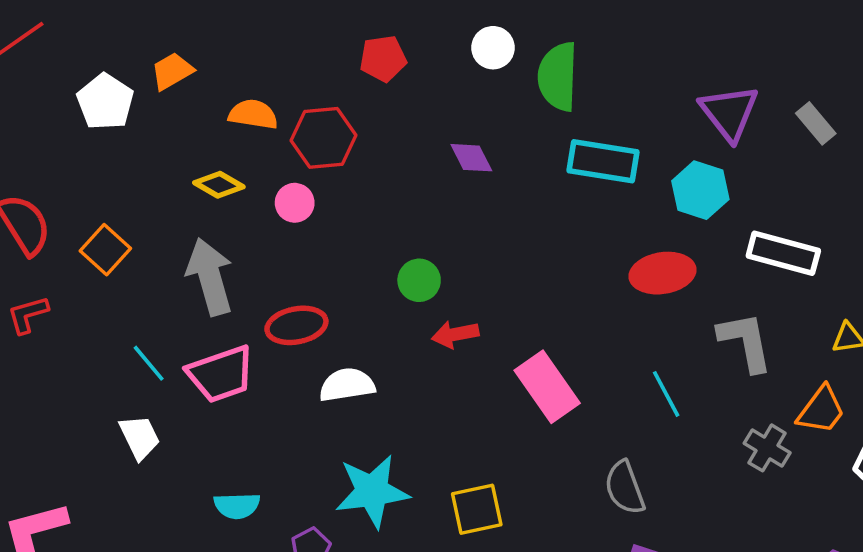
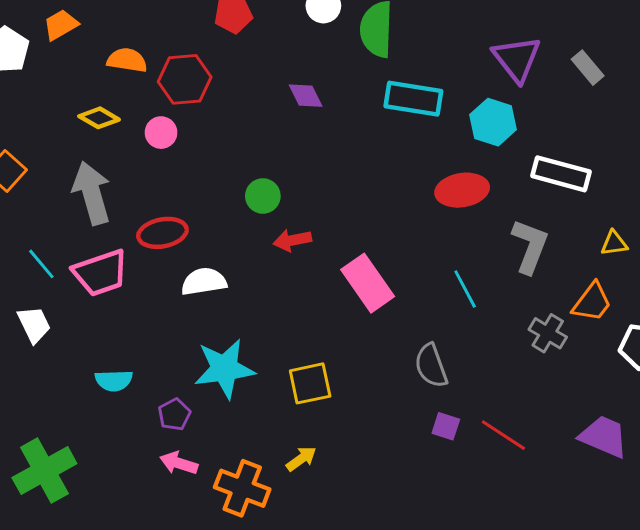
gray L-shape: (745, 342) -> (530, 246), turned 32

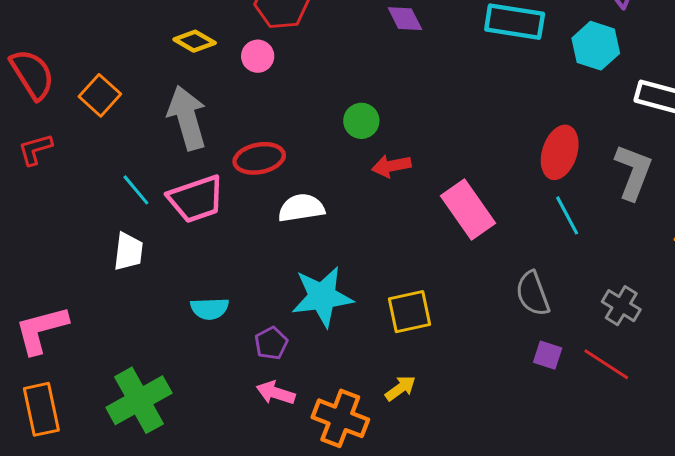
red ellipse: (462, 190) -> (560, 152), moved, turned -63
white trapezoid: (34, 324) -> (128, 252), turned 33
gray cross: (548, 333) -> (621, 306), moved

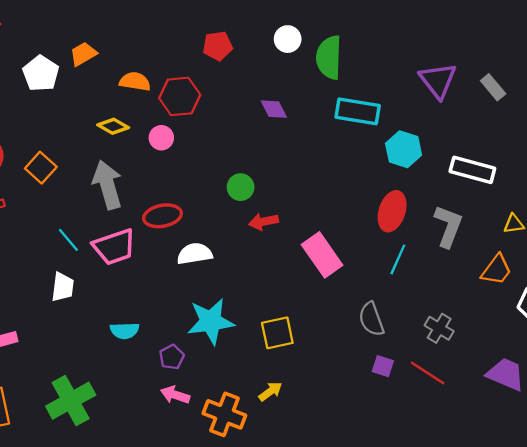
cyan hexagon: (596, 46) -> (404, 149), moved
cyan line: (567, 215) -> (398, 259), turned 52

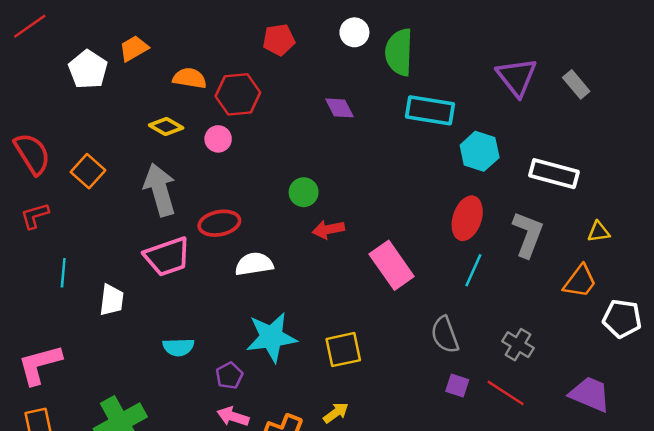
cyan line: (68, 240) -> (63, 273), moved, turned 45

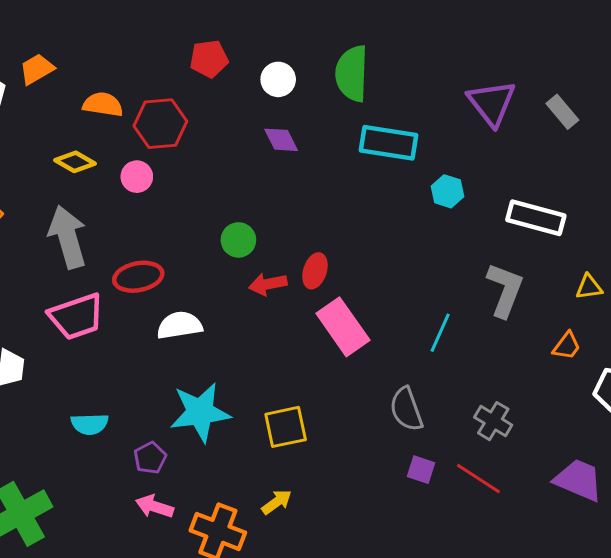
white circle: (354, 32) -> (278, 79), moved
cyan hexagon: (480, 151) -> (448, 191), size x0.7
red ellipse: (467, 218) -> (315, 271), moved, size x0.7
orange trapezoid: (580, 281) -> (567, 346), size x0.7

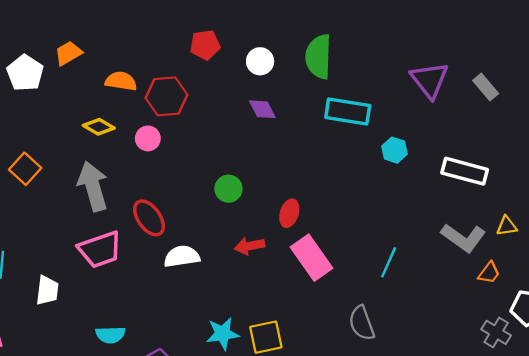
red ellipse: (138, 277) -> (149, 218), turned 66
red arrow: (268, 284) -> (250, 246), moved
gray L-shape: (505, 290) -> (463, 238), moved, turned 105
cyan star: (200, 412) -> (223, 334), moved, size x0.7
gray cross: (493, 421) -> (496, 332), moved

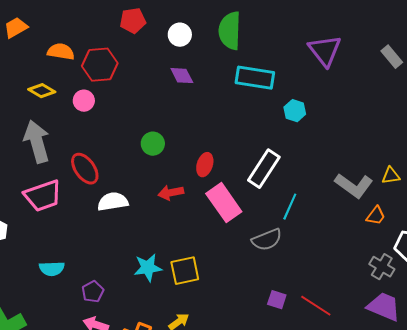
gray rectangle: (486, 87) -> (392, 57), moved
white rectangle: (465, 171) -> (264, 169), moved, turned -72
gray semicircle: (362, 323) -> (267, 240), moved, turned -92

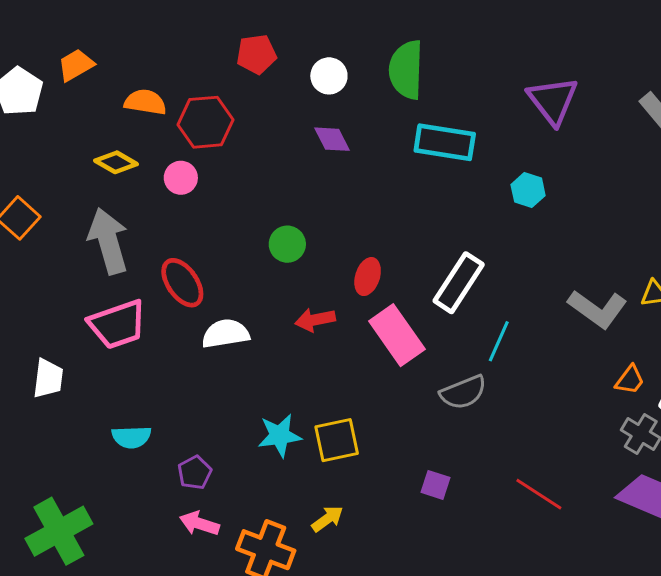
cyan hexagon: (295, 111) -> (528, 190), moved
orange trapezoid: (376, 216) -> (630, 380), moved
purple square: (277, 300) -> (435, 485), moved

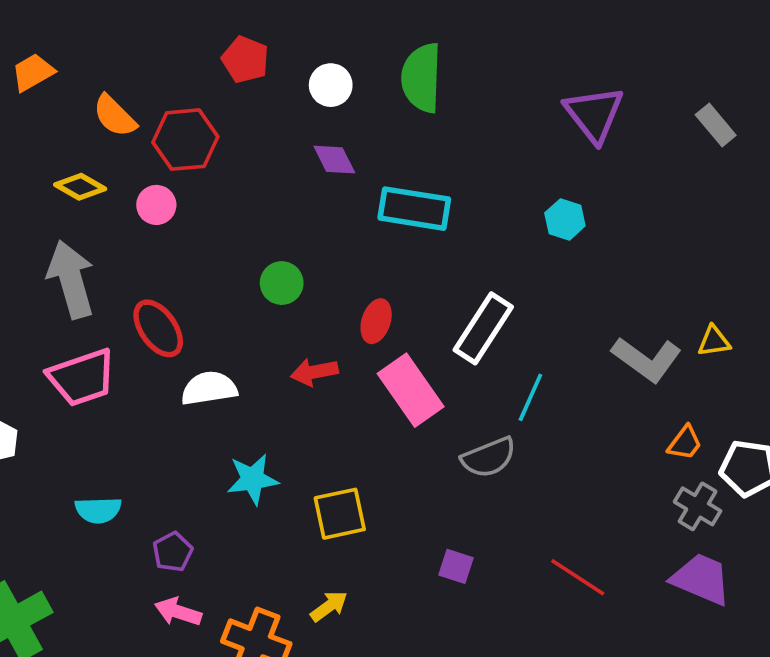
red pentagon: (256, 54) -> (245, 60), turned 30
orange semicircle: (145, 102) -> (115, 116), turned -144
cyan rectangle: (445, 142) -> (414, 209), moved
cyan star: (280, 436) -> (253, 479), moved

